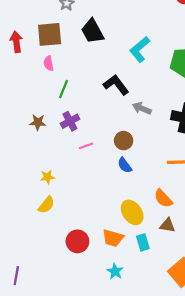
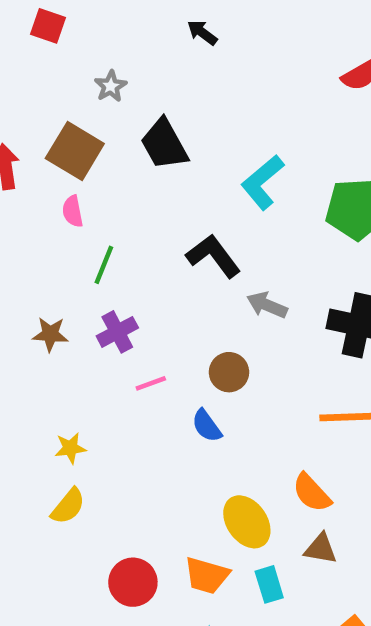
brown square: (50, 34) -> (75, 151), turned 36
blue semicircle: (125, 165) -> (207, 426), moved

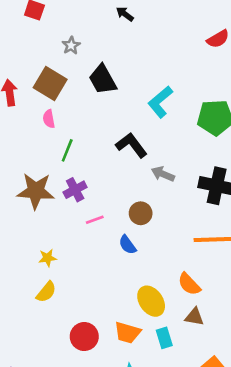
brown star: (50, 334) -> (36, 191), size x1.8

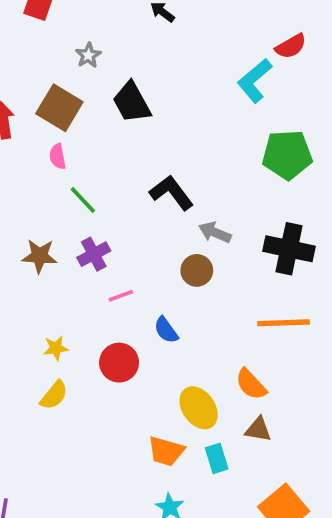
cyan L-shape: (160, 102) -> (255, 81), moved
green line: (67, 150) -> (83, 200), turned -65
brown star: (36, 191) -> (40, 256), size x0.7
brown circle: (141, 213) -> (197, 270), moved
red circle: (84, 337) -> (119, 363), moved

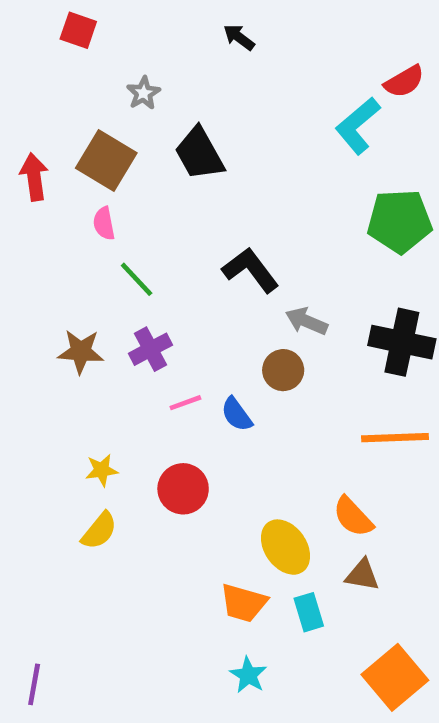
blue semicircle: (166, 330) -> (237, 414), moved

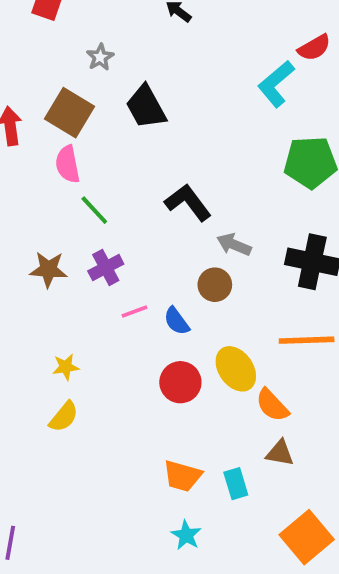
pink semicircle: (104, 223) -> (68, 164), size x1.4
red circle: (183, 489) -> (180, 382), moved
yellow ellipse: (285, 547) -> (236, 369), moved

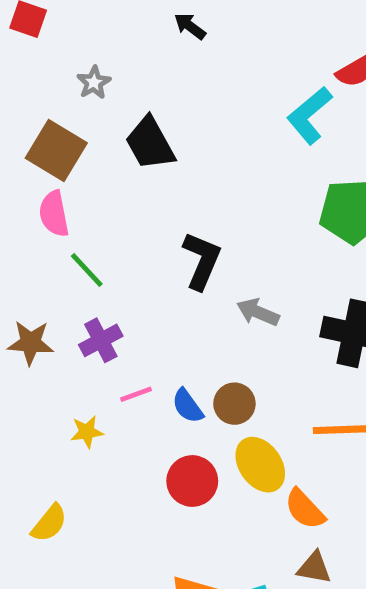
black L-shape: (188, 202) -> (202, 261), turned 60
brown circle: (215, 285) -> (234, 404), moved
yellow star: (66, 367) -> (87, 432), moved

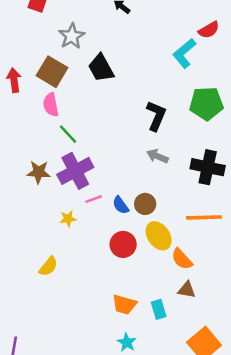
gray star: (94, 82) -> (72, 36), size x1.5
black L-shape: (202, 261) -> (156, 116), moved
purple cross: (101, 340) -> (75, 171), size x1.6

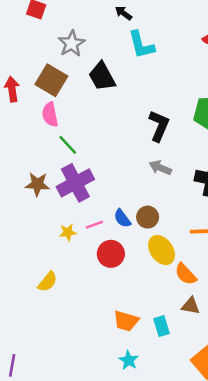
cyan L-shape: (184, 53) -> (141, 45), moved, turned -64
pink line: (94, 199) -> (94, 225), moved
red circle: (123, 244) -> (111, 254), moved

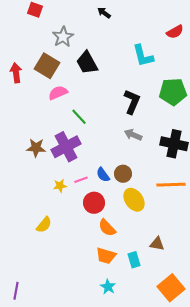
cyan L-shape: (141, 45) -> (143, 56), moved
pink semicircle: (50, 114) -> (58, 93), moved, turned 78
green line: (68, 145) -> (79, 117), moved
orange semicircle: (186, 274) -> (107, 228), moved

